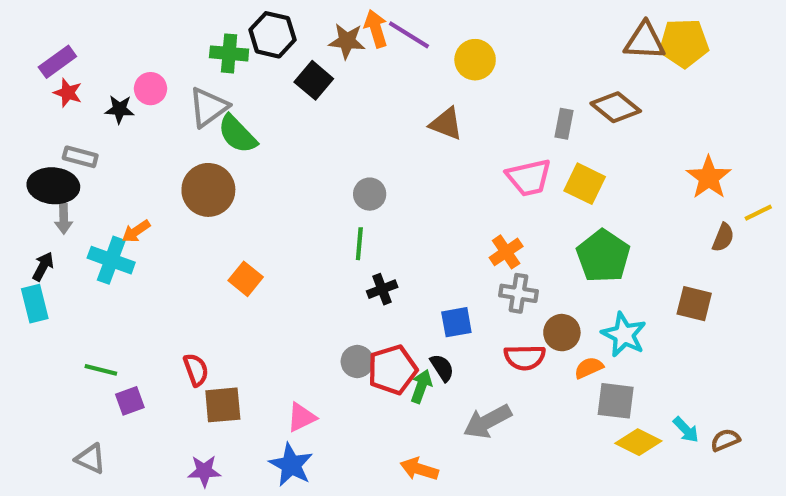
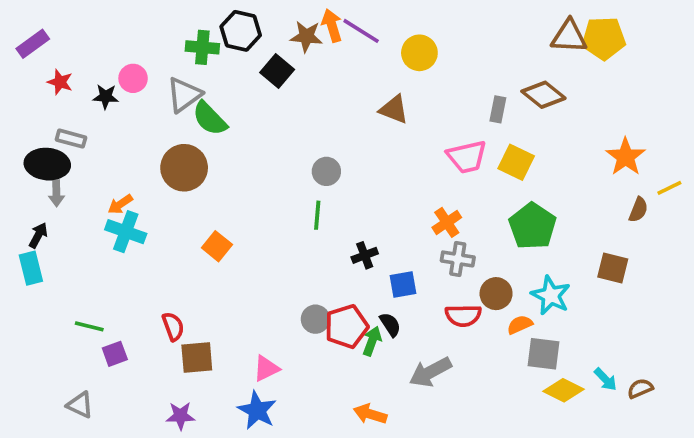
purple rectangle: (57, 62) -> (33, 44), moved
cyan cross: (111, 260) -> (126, 232), moved
black cross: (382, 289) -> (365, 255), moved

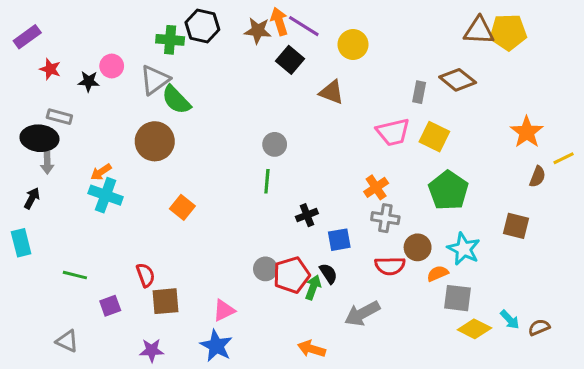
black square: (277, 71) -> (290, 60), moved
cyan rectangle: (31, 268) -> (21, 243), moved
purple square: (115, 354) -> (110, 306), moved

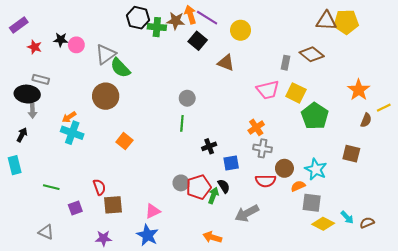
green cross: (170, 40) -> (157, 27), moved
black star: (89, 81) -> (61, 40), moved
green pentagon: (448, 190) -> (315, 116), moved

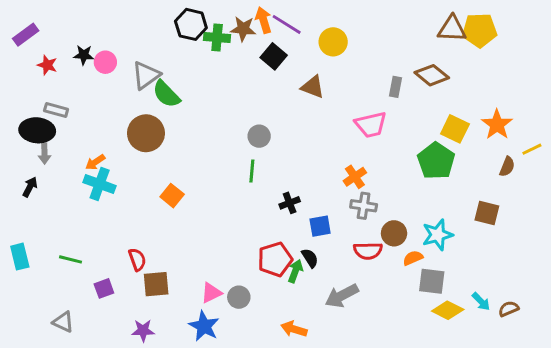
yellow square: (296, 93) -> (455, 129), moved
cyan rectangle: (15, 165) -> (20, 257), moved
cyan star: (316, 169) -> (438, 235), turned 30
gray circle: (181, 183) -> (239, 297), moved

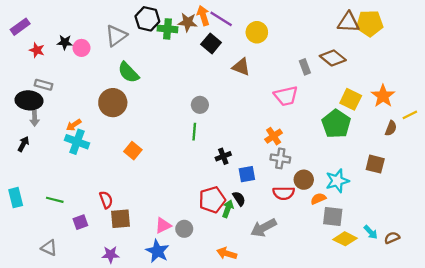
gray triangle: (146, 75) -> (116, 36), moved
gray rectangle: (395, 87) -> (305, 67), turned -32

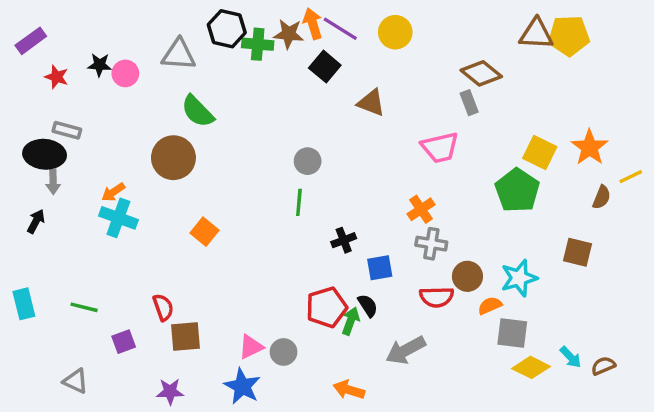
yellow circle: (257, 32) -> (395, 32), moved
gray triangle: (116, 36) -> (179, 55), turned 40
brown diamond: (333, 58) -> (481, 73), moved

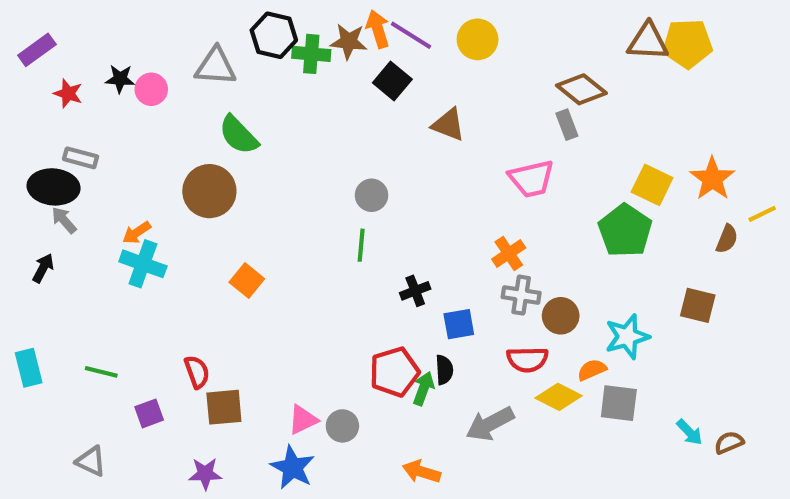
gray arrow: (53, 182) -> (64, 220), turned 140
brown circle: (467, 276) -> (561, 316), moved
black semicircle: (368, 306) -> (444, 370), turned 30
yellow diamond: (531, 367) -> (559, 397), moved

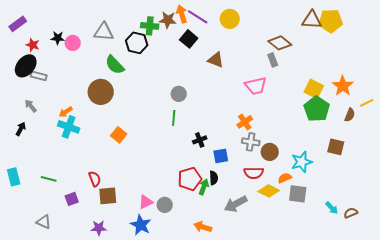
black hexagon: (274, 35) -> (137, 43), moved
black ellipse: (54, 187) -> (26, 66), moved, turned -55
green pentagon: (625, 231) -> (317, 109), moved

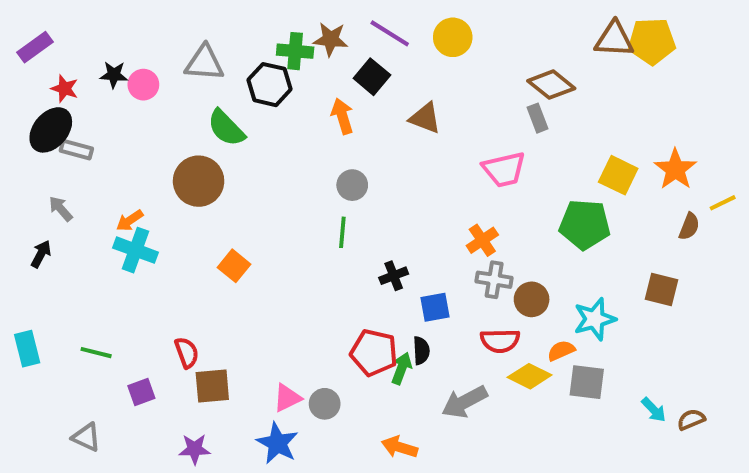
orange arrow: (182, 14) -> (342, 116), moved
green pentagon: (317, 109) -> (585, 224), moved, turned -30
red pentagon: (190, 179) -> (374, 353), turned 30

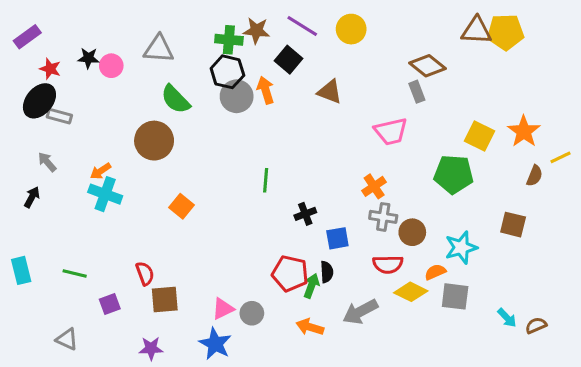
black hexagon: (269, 85) -> (227, 72), moved
gray circle: (352, 185) -> (237, 96), moved, size x1.4
orange arrow: (400, 447) -> (310, 327), moved

